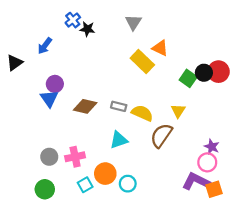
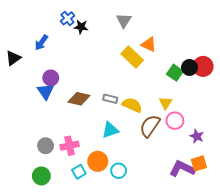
pink circle: (207, 162) -> (175, 121), moved
orange square: (214, 189) -> (199, 163), moved

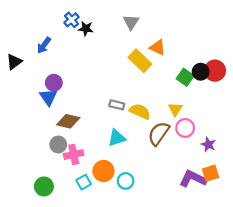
brown diamond: (79, 99) -> (68, 121), moved
gray circle: (46, 146) -> (58, 145), moved

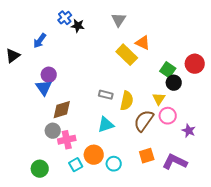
black circle: (201, 72) -> (174, 83), moved
yellow semicircle: (140, 111) -> (127, 101), turned 78
brown diamond: (68, 121) -> (62, 110), turned -30
orange square: (211, 173) -> (147, 156), moved

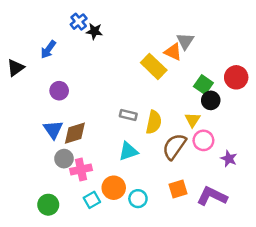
gray triangle: (119, 20) -> (185, 41), moved
blue triangle: (44, 88) -> (53, 129), moved

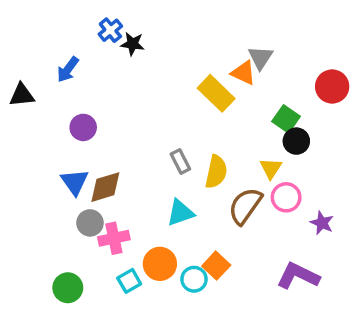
black triangle: (15, 68) -> (22, 95), turned 30
red circle: (236, 77) -> (332, 86), moved
gray rectangle: (128, 115) -> (180, 162), turned 49
orange square: (178, 189) -> (216, 266), moved, turned -30

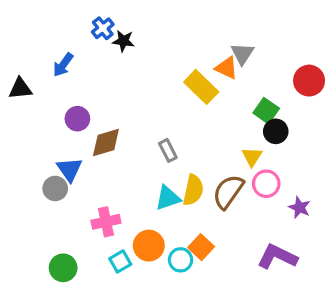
yellow semicircle: (216, 172) -> (193, 190), moved
brown diamond: (105, 187) -> (106, 142), moved
gray circle: (90, 223) -> (55, 188), moved

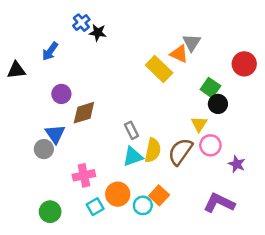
gray rectangle: (168, 150) -> (132, 130), moved

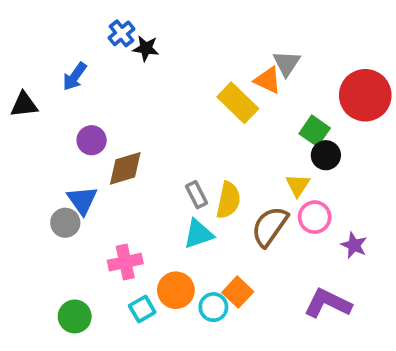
red circle: (244, 64) -> (365, 95), size x1.4
yellow semicircle: (153, 150) -> (228, 200), moved

